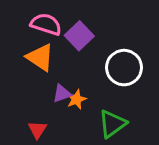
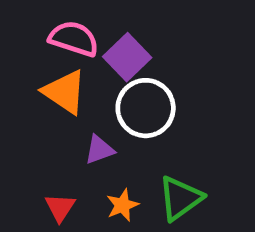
white circle: (124, 68) -> (146, 108), moved
orange star: (76, 99) -> (122, 205), moved

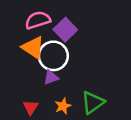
pink semicircle: (74, 39) -> (38, 20), turned -35
white circle: (146, 108) -> (53, 56), moved

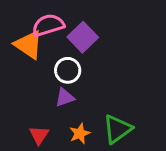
orange triangle: (33, 48) -> (29, 45), moved
white circle: (53, 56) -> (68, 70), size x0.7

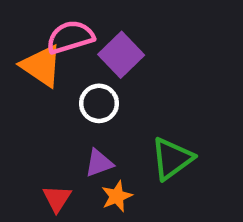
purple triangle: (65, 97) -> (99, 163), moved
green triangle: (117, 129) -> (172, 159), moved

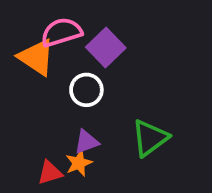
orange star: (117, 196) -> (79, 163), moved
red triangle: (57, 198) -> (50, 173), turned 40

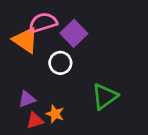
purple triangle: (86, 142) -> (27, 99), moved
orange star: (79, 163) -> (55, 114), turned -30

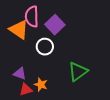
pink semicircle: (43, 23) -> (32, 17), turned -75
purple triangle: (27, 99) -> (20, 74), turned 40

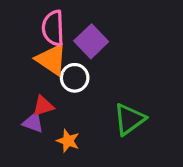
orange triangle: (19, 30) -> (51, 60), moved
red triangle: (26, 90) -> (43, 106), moved

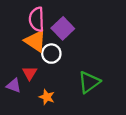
red triangle: (43, 106) -> (30, 73), turned -42
purple triangle: (33, 123) -> (14, 86), moved

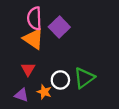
white circle: (51, 54) -> (60, 80), moved
purple triangle: (14, 86) -> (21, 95), moved

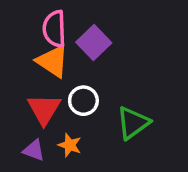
red triangle: (28, 69) -> (44, 109), size x1.5
white circle: (60, 80) -> (83, 101), moved

